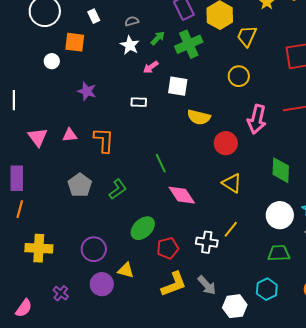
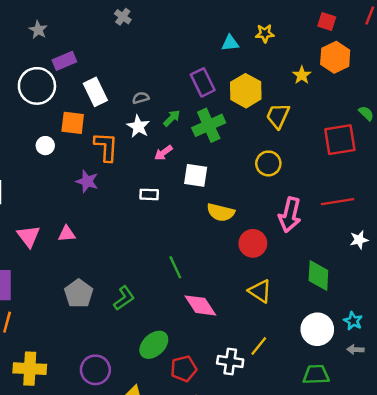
white rectangle: (94, 16) -> (95, 92), size x1.6
orange L-shape: (104, 140) -> (106, 147), moved

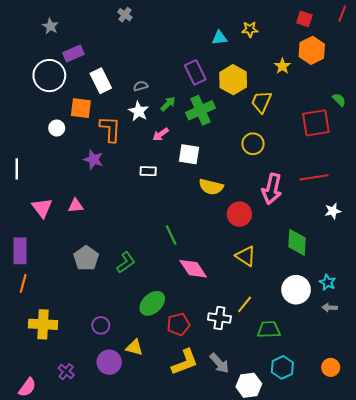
purple circle: (95, 370) -> (101, 325), size x0.7
green trapezoid: (316, 375) -> (269, 330), moved

